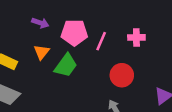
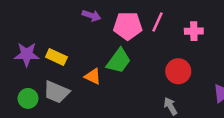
pink line: (101, 41) -> (158, 22), moved
orange triangle: (41, 52) -> (93, 76), moved, turned -42

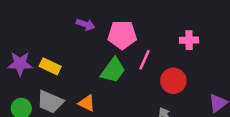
pink line: (158, 22) -> (145, 60), moved
orange triangle: (93, 76) -> (87, 103), moved

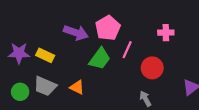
purple arrow: (86, 24) -> (76, 33), moved, size x1.5
pink pentagon: (122, 35) -> (108, 28), turned -30

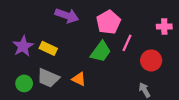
purple arrow: (76, 33) -> (67, 16), moved
purple star: (19, 53) -> (23, 46), turned -30

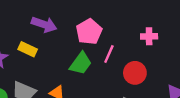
yellow rectangle: (48, 48) -> (28, 49), moved

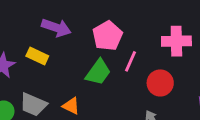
pink cross: (149, 36) -> (176, 41), size x1.5

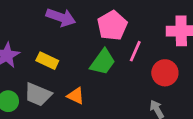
yellow rectangle: (37, 56) -> (47, 61), moved

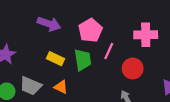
yellow rectangle: (47, 61) -> (56, 59), moved
green trapezoid: (103, 62) -> (83, 60), turned -45

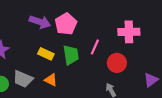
pink pentagon: (90, 30) -> (66, 24), moved

